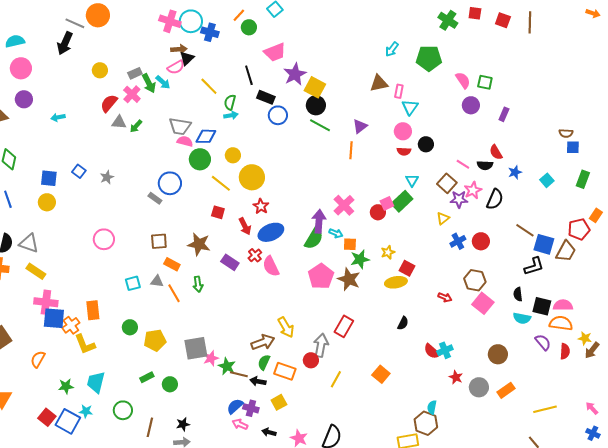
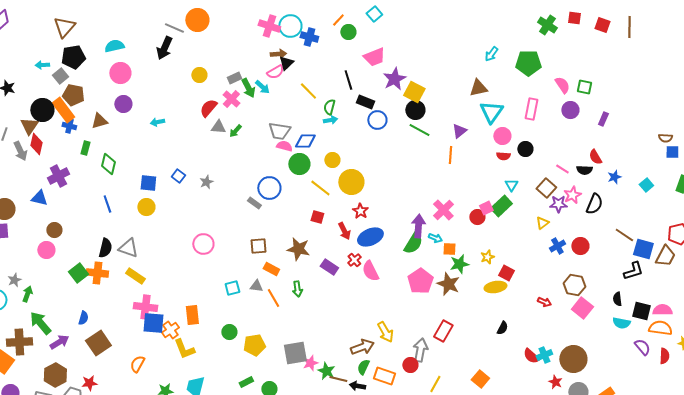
pink rectangle: (399, 91) -> (531, 109), moved, size x1.5
cyan triangle: (410, 107) -> (491, 112), moved, size x1.4
brown circle: (498, 354) -> (573, 359), moved, size x1.4

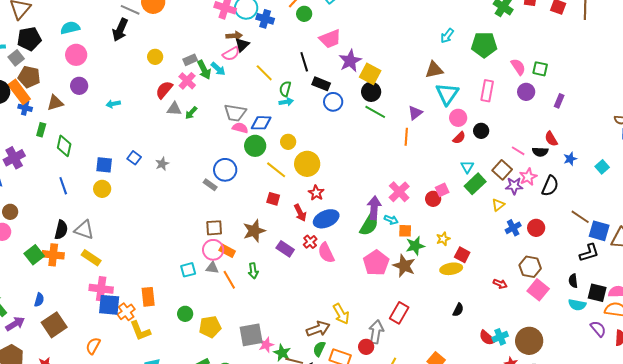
red semicircle: (503, 156) -> (459, 138), turned -48
green rectangle: (501, 206) -> (475, 184), moved
pink circle: (203, 244) -> (213, 250), moved
brown star: (298, 249) -> (254, 231), turned -30

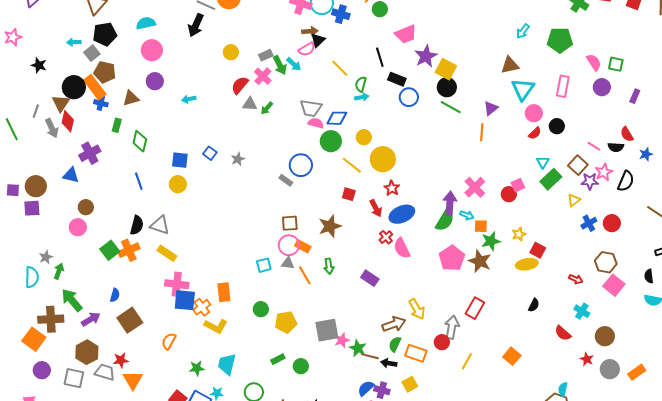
purple rectangle: (285, 249) -> (370, 278), moved
orange cross: (53, 255) -> (129, 250), turned -30
yellow L-shape: (140, 331) -> (216, 326), turned -40
cyan cross: (500, 337) -> (582, 311), moved, turned -35
brown circle: (529, 341) -> (605, 336), size x0.7

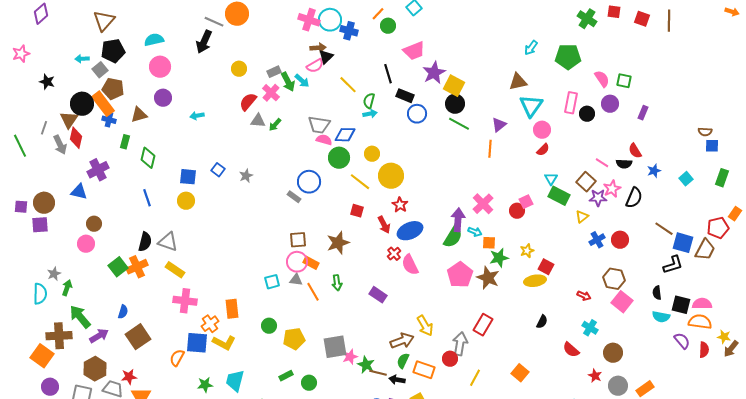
black circle: (557, 126) -> (587, 114), moved
green rectangle: (551, 179) -> (559, 196), turned 70
blue square: (185, 300) -> (197, 343), moved

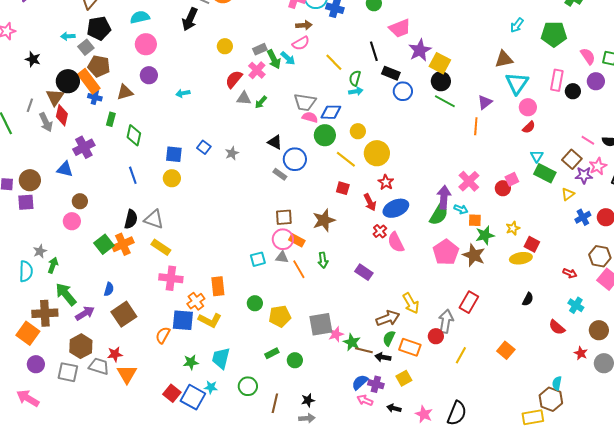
black triangle: (326, 57) -> (275, 142), moved, turned -49

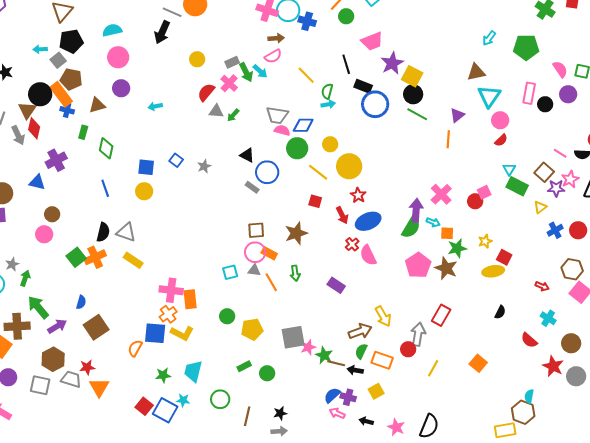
blue circle: (403, 91) -> (375, 104), size x1.4
pink cross: (171, 278) -> (171, 290), moved
red star: (581, 353) -> (553, 366), size x1.5

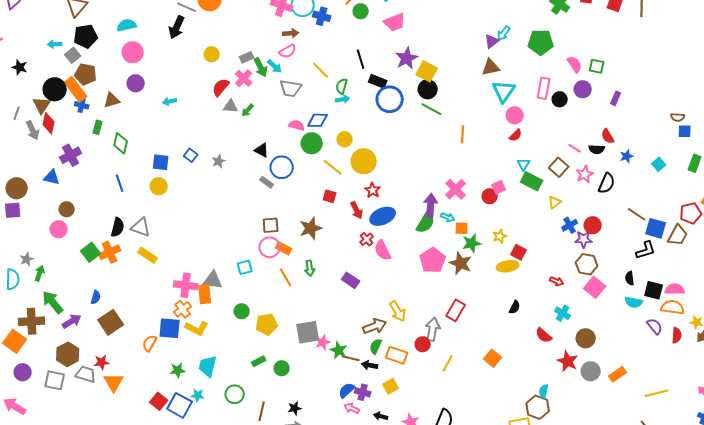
pink trapezoid: (372, 41) -> (395, 22), moved
gray trapezoid: (277, 115) -> (291, 88), moved
purple triangle: (457, 115) -> (492, 41), moved
purple star: (556, 188) -> (584, 239), moved
gray triangle: (254, 270) -> (213, 280), moved, size x1.5

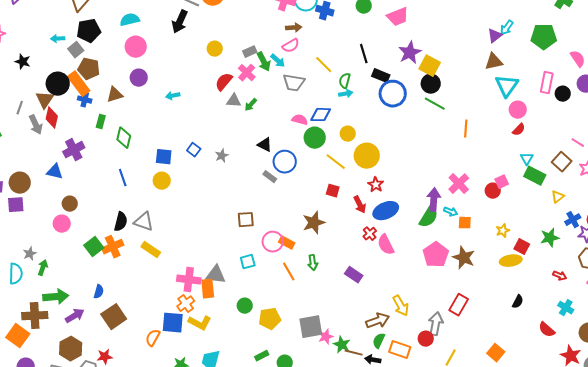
brown square: (271, 225) -> (246, 220), moved
green star: (472, 243) -> (550, 238), moved
green arrow: (53, 302) -> (56, 297), turned 125

